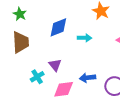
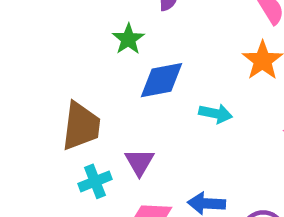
green star: (20, 14) -> (128, 39), moved
brown trapezoid: (21, 42) -> (81, 126), moved

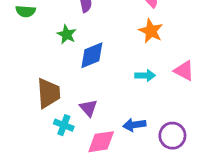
cyan arrow: (216, 114) -> (145, 75), moved
cyan cross: (95, 181) -> (64, 125), turned -36

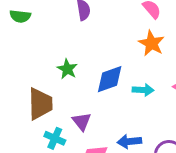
green star: (67, 34) -> (67, 69), moved
blue diamond: (92, 55) -> (110, 79), moved

